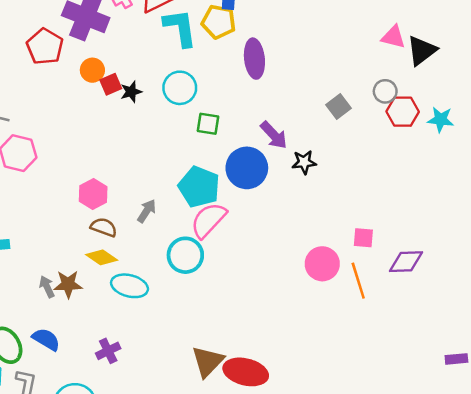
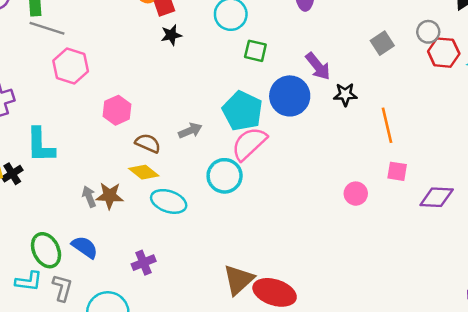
black star: (131, 92) -> (171, 35), moved
pink hexagon: (93, 194) -> (117, 110), moved
gray arrow: (147, 211) -> (190, 131), turned 30
pink circle: (322, 264) -> (356, 194), size x0.7
orange line: (358, 281) -> (387, 125), moved

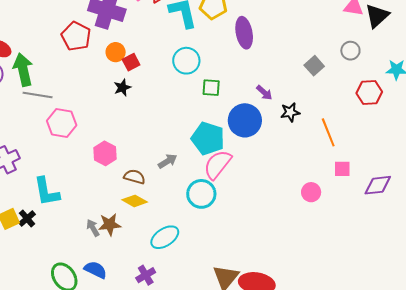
black star: (171, 35) -> (122, 88), moved
red hexagon: (444, 53) -> (369, 93), moved
purple arrow: (318, 66) -> (264, 93), size x0.7
cyan ellipse: (169, 201) -> (165, 237), moved, turned -44

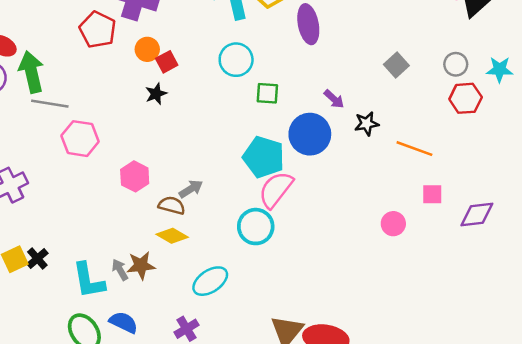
gray circle: (350, 51) -> (456, 64), moved
orange line: (328, 132) -> (414, 149), turned -48
gray arrow: (168, 161) -> (191, 189), moved
cyan L-shape: (47, 192) -> (89, 280), moved

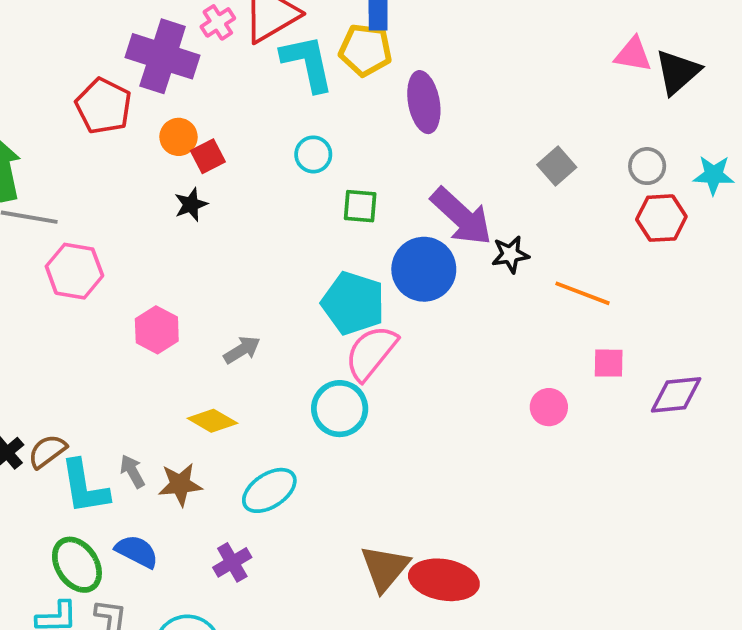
cyan circle: (236, 60) -> (313, 154), size x0.7
purple arrow: (334, 99) -> (461, 216), size x2.0
brown semicircle: (172, 205) -> (47, 451), moved, turned -52
brown star: (141, 265) -> (180, 484), moved

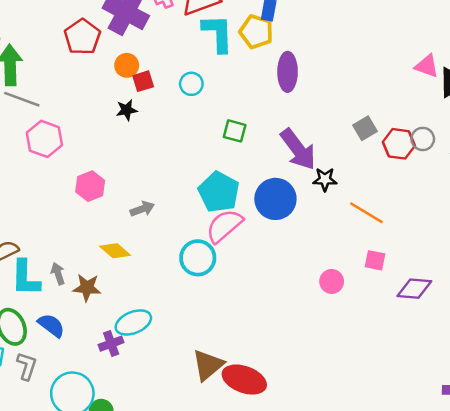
cyan circle: (313, 154) -> (191, 84), moved
red hexagon: (661, 218) -> (399, 144), moved
blue circle: (424, 269) -> (275, 199), moved
cyan ellipse: (269, 490) -> (133, 322), moved

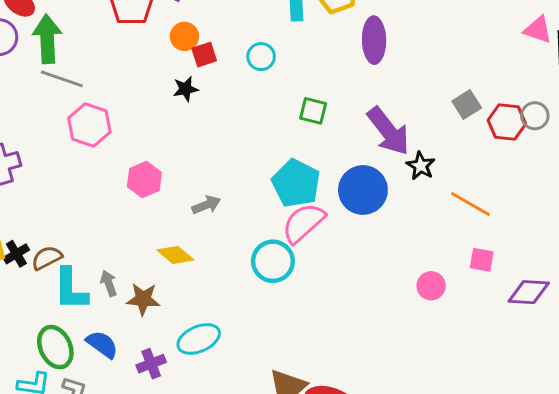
black star: (325, 179) -> (421, 166), turned 30
purple cross: (111, 344) -> (151, 364), moved

